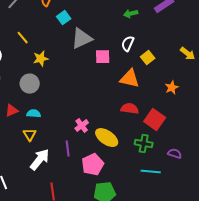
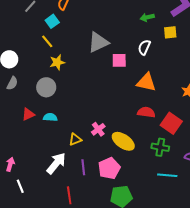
cyan square: (64, 18) -> (52, 21), moved
yellow line: (23, 38) -> (47, 41), moved
yellow square: (148, 58) -> (170, 32), moved, turned 32
yellow triangle: (30, 135) -> (75, 139), moved, turned 40
purple line: (68, 149) -> (83, 167), moved

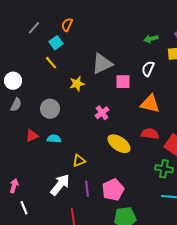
yellow star: (57, 62) -> (77, 84), moved
pink cross: (98, 129) -> (102, 113), moved
yellow ellipse: (123, 141) -> (119, 144), moved

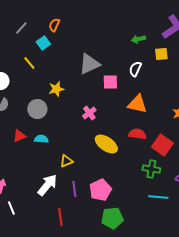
yellow line: (51, 63) -> (29, 63), moved
yellow star: (77, 84) -> (56, 89), moved

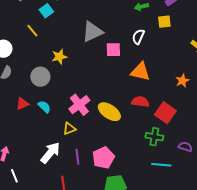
pink cross: (89, 113) -> (79, 105), moved, size x1.5
cyan semicircle: (41, 139) -> (44, 107), turned 40

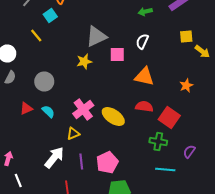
yellow square: (164, 22) -> (186, 36), moved
yellow star: (59, 57) -> (84, 62), moved
purple semicircle: (185, 147) -> (189, 152), turned -72

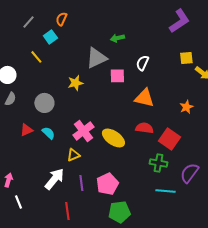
green arrow: (145, 12) -> (117, 38), moved
yellow star: (84, 62) -> (75, 83), moved
purple semicircle: (189, 152) -> (189, 173), size x1.5

